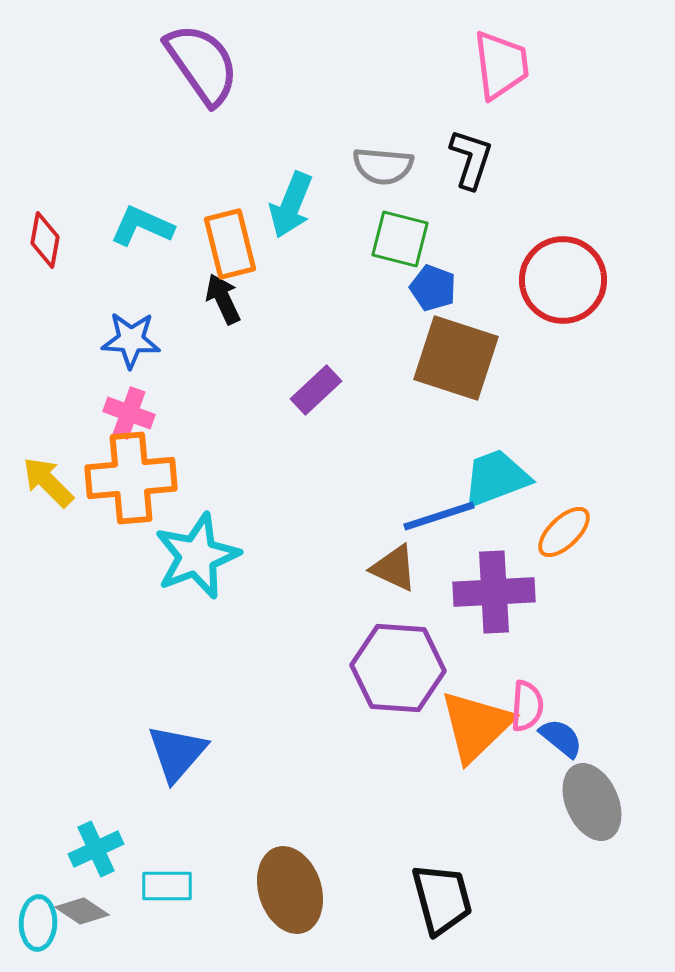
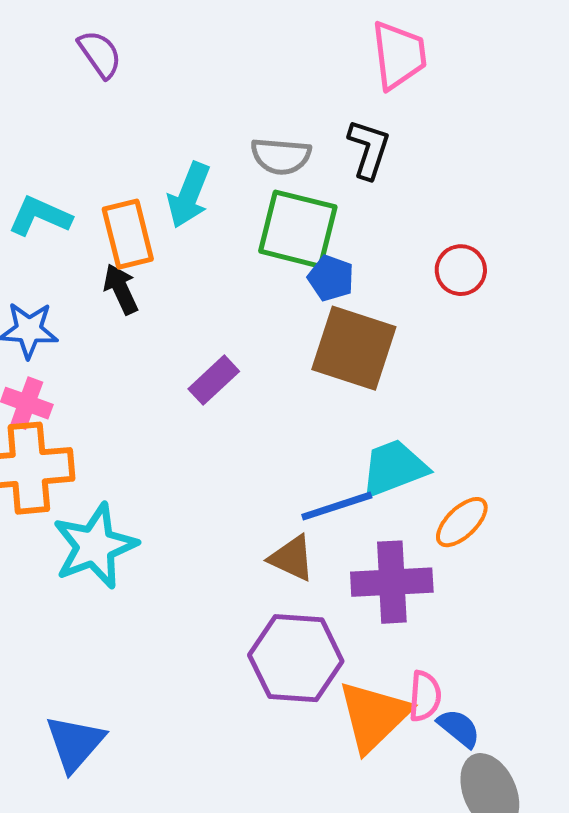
purple semicircle: (202, 64) -> (100, 54), size x0.6
green square: (400, 239) -> (298, 229), size x1.4
red circle: (563, 280) -> (461, 270), size x0.6

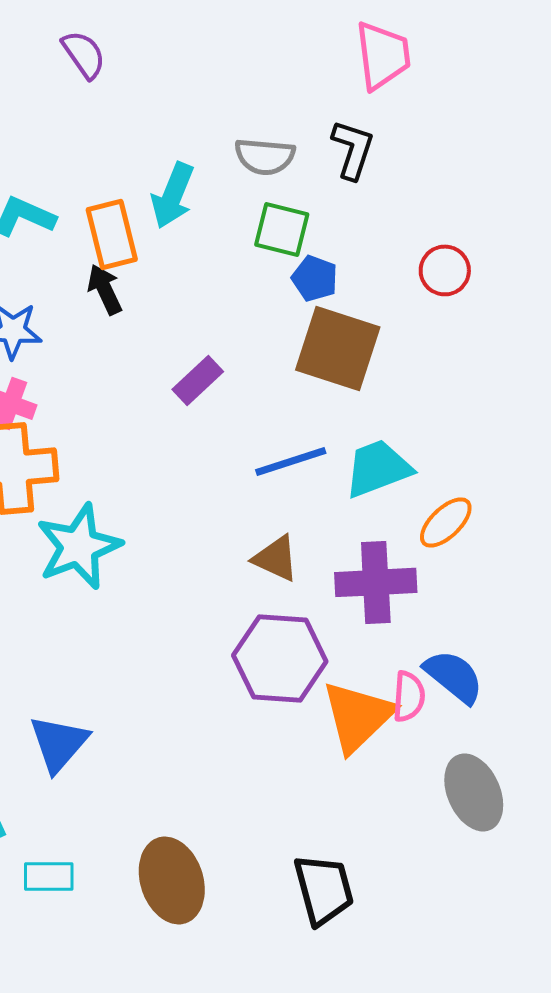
green square: (298, 229) -> (282, 229), size x0.7
blue line: (337, 506) -> (291, 461), moved
blue semicircle: (459, 728) -> (454, 676), moved, size x1.4

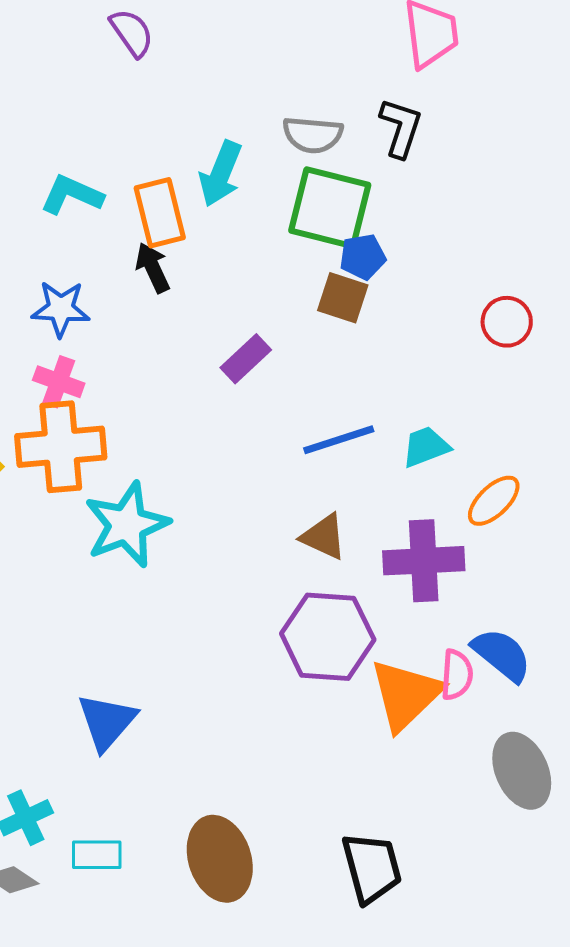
green square: (282, 229) -> (330, 208), size x1.5
red circle: (445, 270) -> (507, 322), moved
blue pentagon: (315, 278) -> (363, 257), turned -30
brown square: (338, 348) -> (343, 298), moved, size x0.6
cyan trapezoid: (378, 468) -> (426, 447), size x0.7

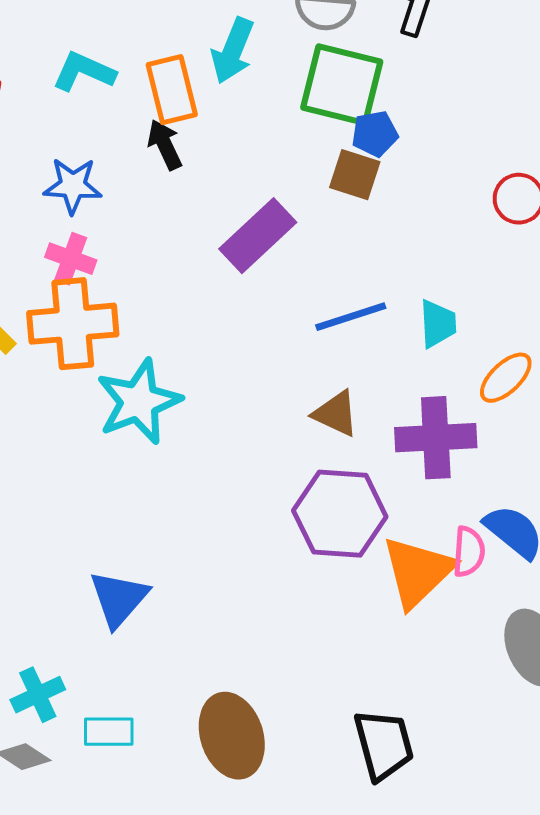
purple rectangle: (246, 359) -> (258, 236), size x1.5
cyan trapezoid: (426, 447) -> (438, 324), turned 108

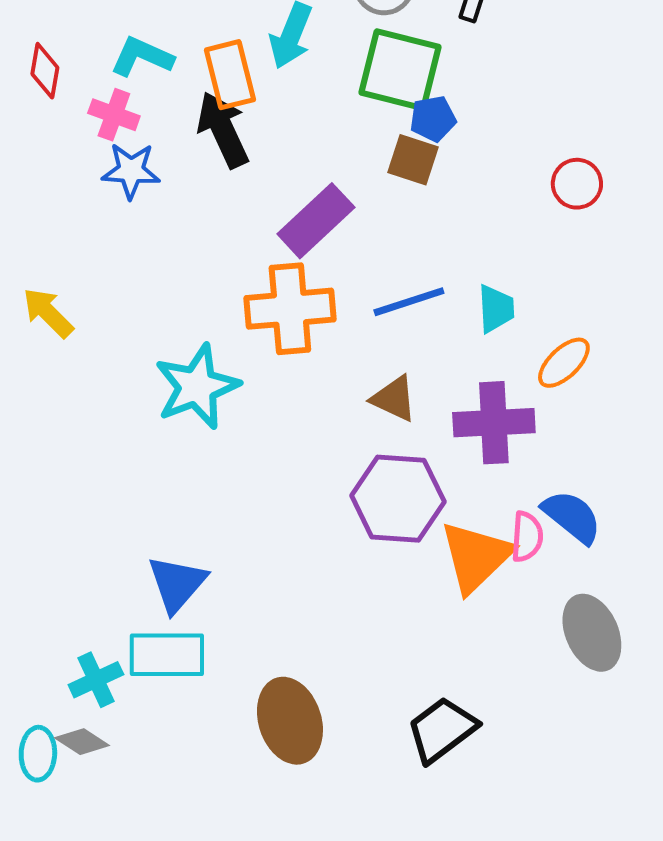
black arrow: (165, 145) -> (223, 130), size x1.5
pink cross: (71, 259) -> (114, 115), moved
orange cross: (73, 324) -> (290, 309), moved
cyan rectangle: (109, 732) -> (167, 655), moved, size x1.5
black trapezoid: (384, 745) -> (442, 730), turned -112

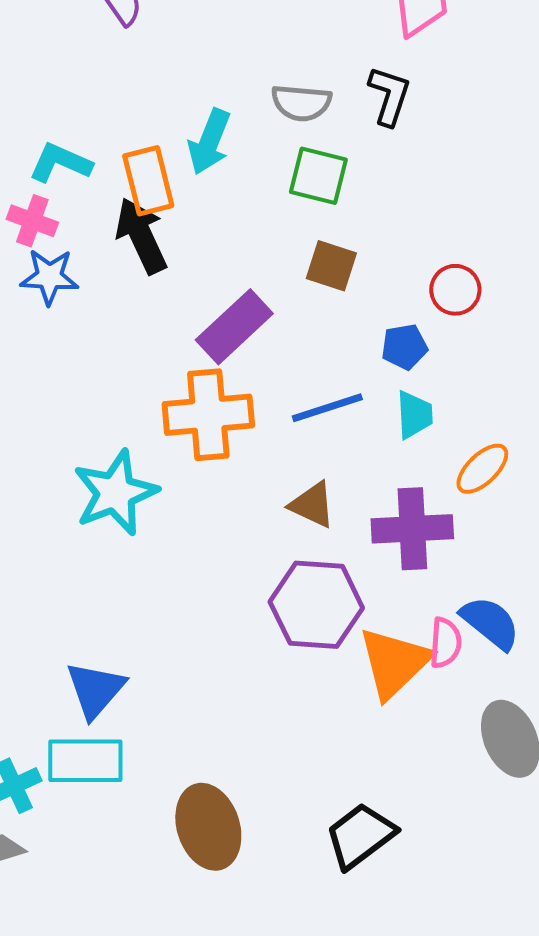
green square: (400, 70) -> (318, 176), size x0.7
blue pentagon: (433, 119) -> (404, 347), moved
red circle: (577, 184) -> (455, 290), moved

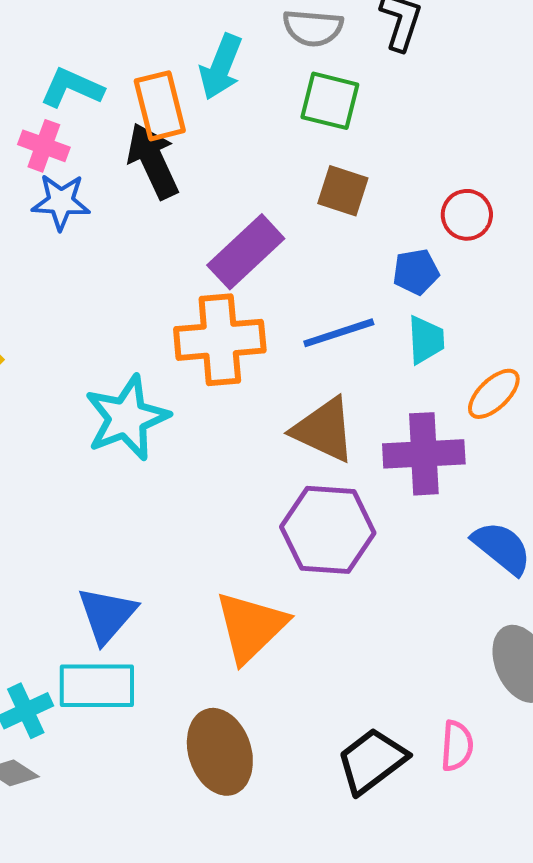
brown triangle: (312, 505) -> (324, 430), size x1.4
pink semicircle: (445, 643) -> (457, 746), moved
orange triangle: (394, 663) -> (251, 627), moved

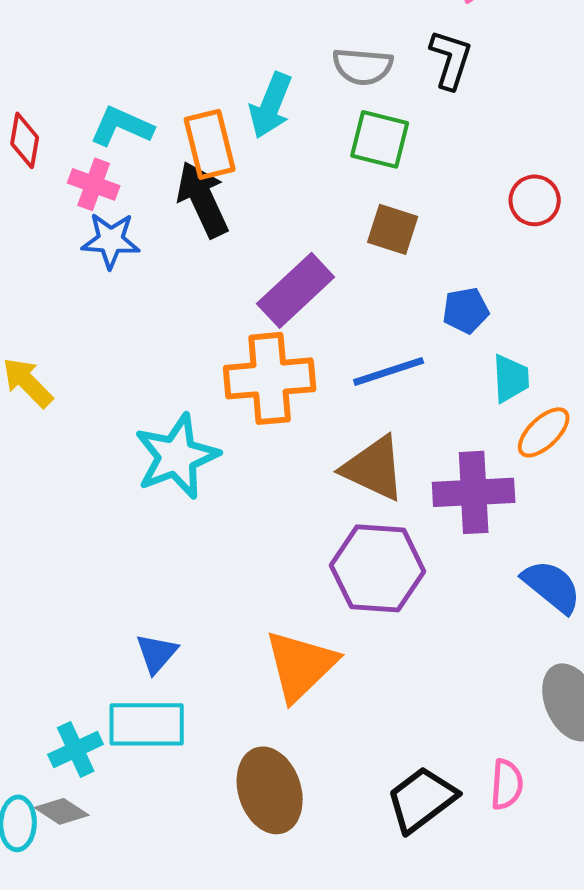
red circle: (467, 215) -> (535, 200), moved
cyan trapezoid: (426, 340) -> (511, 378), moved
blue triangle: (107, 615) -> (157, 653), size x0.7

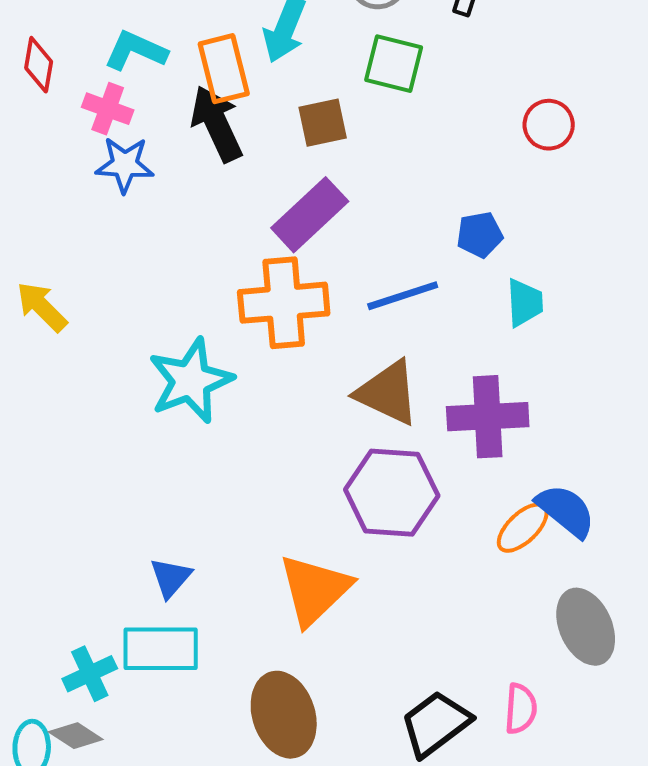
brown square: (393, 229) -> (323, 123), moved, turned -30
orange ellipse: (544, 432) -> (523, 528), moved

